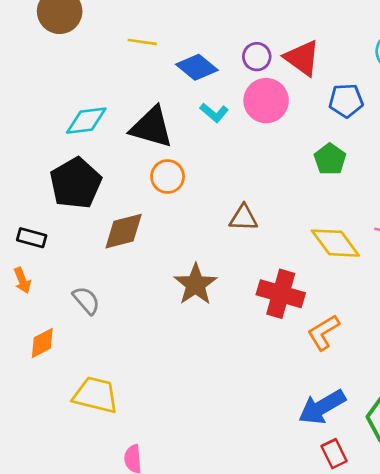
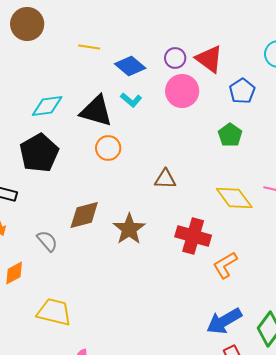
blue pentagon: (346, 101) -> (242, 91), turned -30
cyan L-shape: (214, 113) -> (131, 100), moved
brown diamond: (124, 231) -> (84, 215), moved

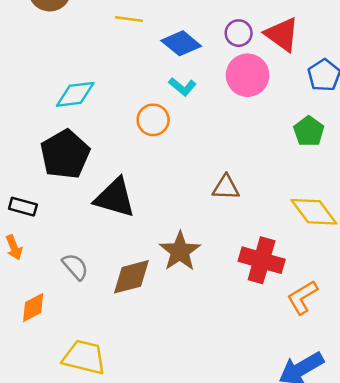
black triangle: (96, 111) -> (115, 198), moved
orange circle: (108, 148) -> (153, 120), moved
brown diamond: (84, 215) -> (131, 277), moved

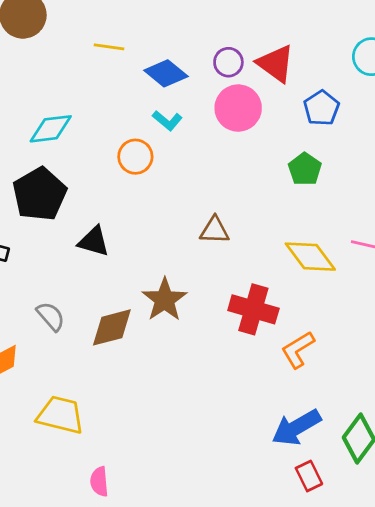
black triangle: (115, 198) -> (94, 241), size x0.7

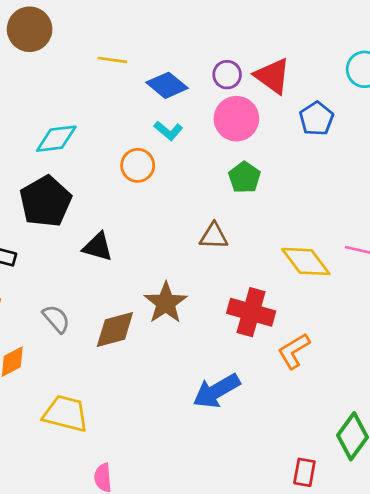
green pentagon: (305, 169) -> (244, 177), moved
blue arrow: (296, 427) -> (216, 391), moved
red rectangle: (309, 476) -> (304, 472), turned 36

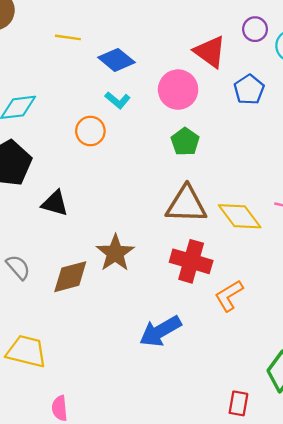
purple circle: (227, 75) -> (255, 29), moved
brown triangle: (214, 236) -> (186, 204), moved, size x1.6

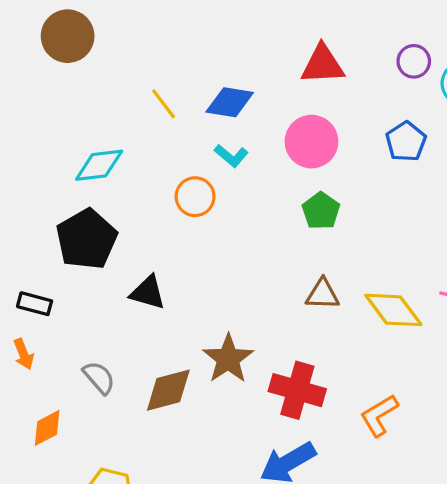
yellow line: (68, 37) -> (164, 104), moved, turned 45
red triangle: (210, 52) -> (323, 64), moved, turned -39
blue diamond: (116, 60) -> (230, 102), turned -30
brown triangle: (186, 204) -> (323, 294), size x0.6
red cross: (191, 261) -> (297, 390), moved

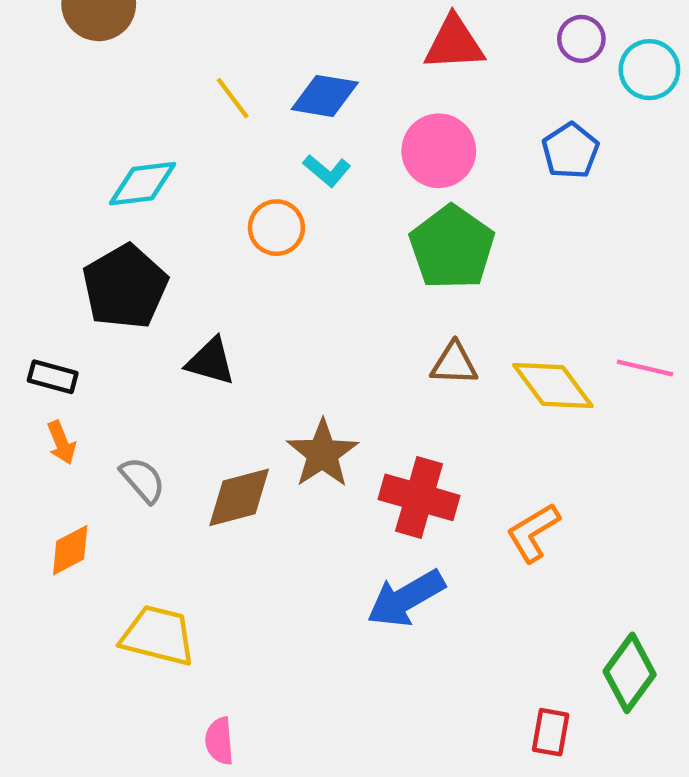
green pentagon: (321, 211) -> (452, 247), size x1.6
orange arrow: (24, 354) -> (61, 443), moved

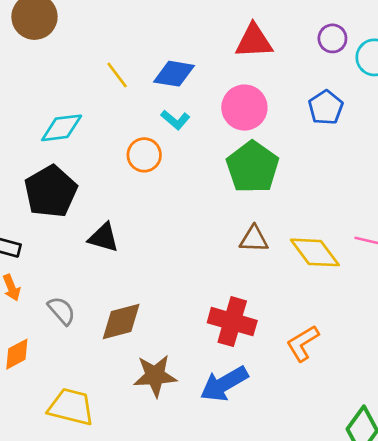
brown star: (322, 454) -> (155, 376), moved, turned 30

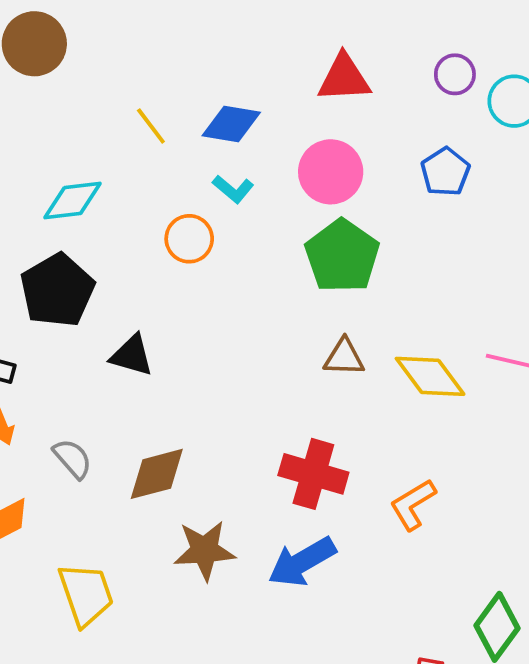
yellow trapezoid: (71, 407) -> (86, 594), turned 57

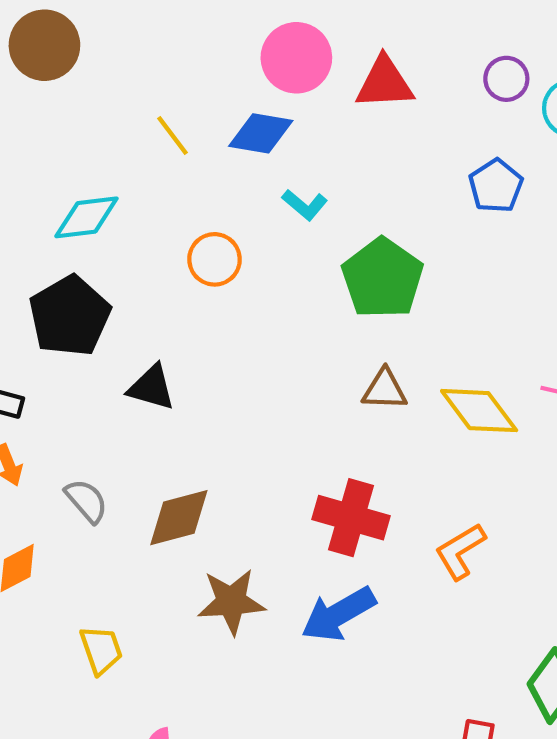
pink circle: (331, 172) -> (296, 58), moved
cyan L-shape: (233, 189) -> (305, 205), moved
yellow trapezoid: (86, 594) -> (101, 650), size x0.7

